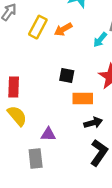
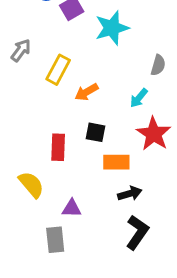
orange arrow: (63, 29) -> (87, 92), moved
cyan arrow: (100, 40) -> (139, 98), moved
red rectangle: (14, 87) -> (58, 147), moved

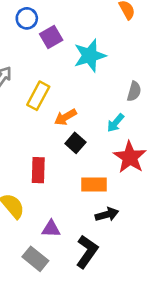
black square: (95, 132) -> (75, 143), moved, turned 30
black L-shape: (137, 232) -> (87, 252), moved
gray rectangle: (55, 240) -> (35, 259), turned -45

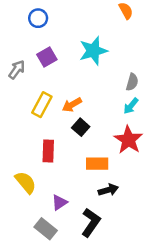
purple square: (51, 37) -> (47, 57), moved
yellow rectangle: (38, 96) -> (42, 105), moved
cyan arrow: (116, 123) -> (131, 106), moved
purple triangle: (51, 229) -> (59, 202), turned -36

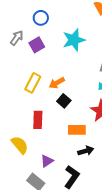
blue circle: (38, 18) -> (41, 18), moved
gray arrow: (17, 70) -> (17, 38), moved

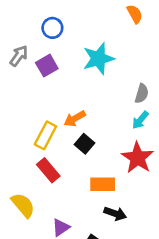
yellow rectangle: (33, 83) -> (45, 135), moved
red rectangle: (38, 120) -> (48, 170), turned -42
black arrow: (86, 151) -> (115, 214), turned 35

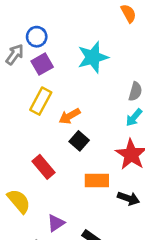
blue circle: (52, 28) -> (37, 37), moved
yellow rectangle: (45, 135) -> (41, 101), moved
black arrow: (115, 214) -> (128, 198), moved

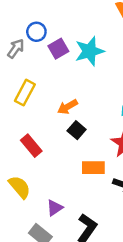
purple square: (42, 64) -> (58, 49), moved
yellow rectangle: (41, 101) -> (25, 93), moved
red rectangle: (44, 167) -> (31, 146), moved

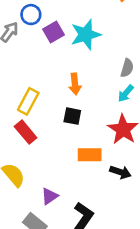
yellow rectangle: (25, 93) -> (28, 101), moved
orange arrow: (68, 107) -> (75, 84), moved, turned -66
black square: (77, 130) -> (72, 116), turned -30

